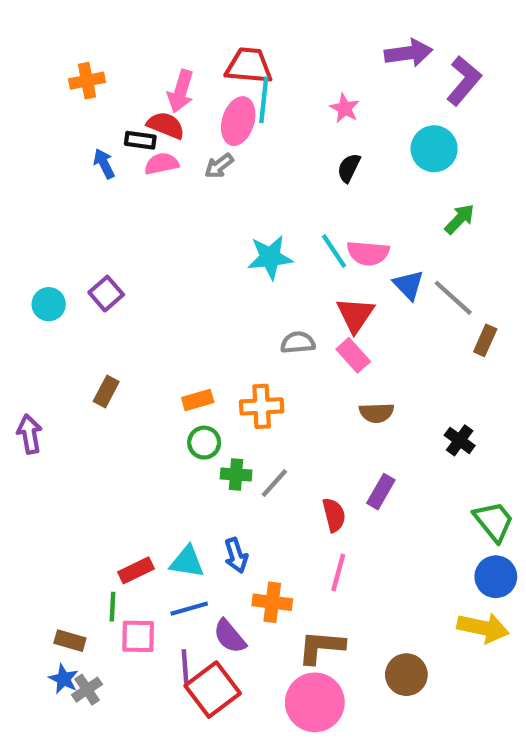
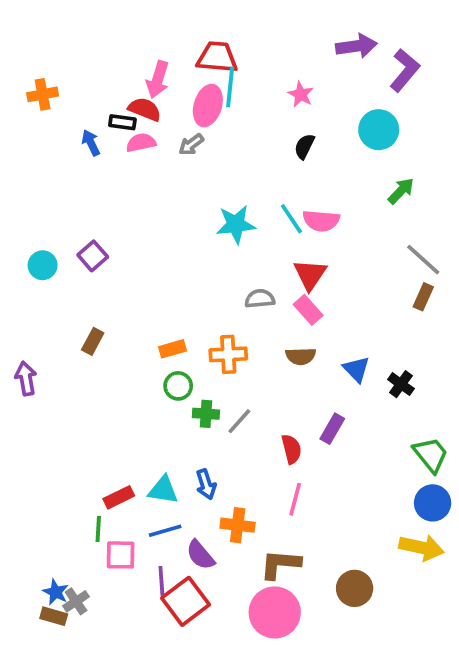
orange cross: (87, 81) -> (43, 94), moved
blue triangle: (409, 285) -> (356, 369), moved
gray line: (453, 298) -> (423, 260), moved
brown semicircle: (377, 413) -> (301, 356), moved
brown rectangle: (70, 641) -> (54, 616), moved

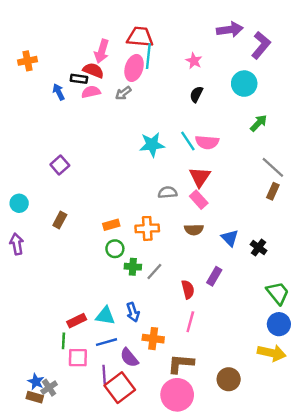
cyan circle: (43, 265) -> (19, 203), moved

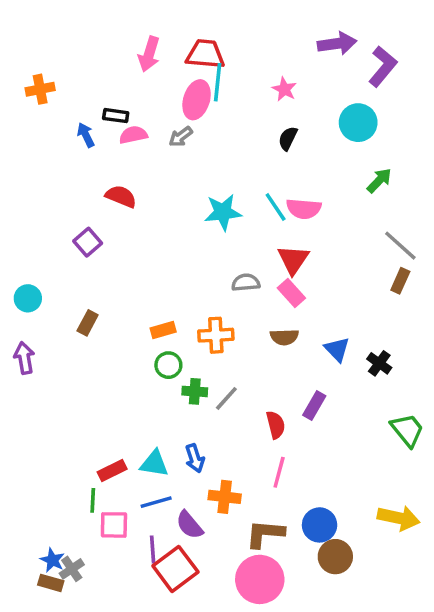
pink arrow: (102, 51) -> (149, 54), moved
red semicircle: (93, 70) -> (121, 196), moved
blue circle: (279, 324) -> (320, 525), moved

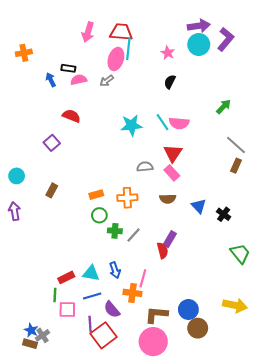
cyan circle: (358, 123) -> (199, 45), moved
purple rectangle: (314, 405) -> (170, 239), moved
pink line: (279, 472) -> (143, 278), moved

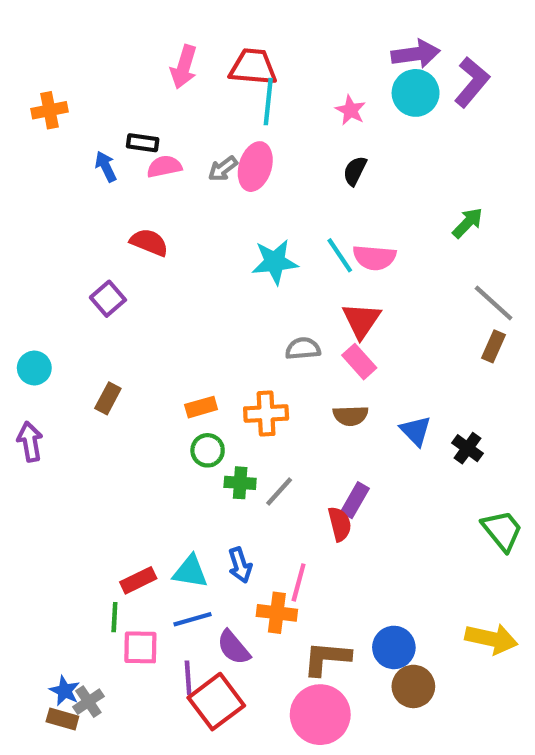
pink ellipse: (116, 59) -> (255, 167), moved

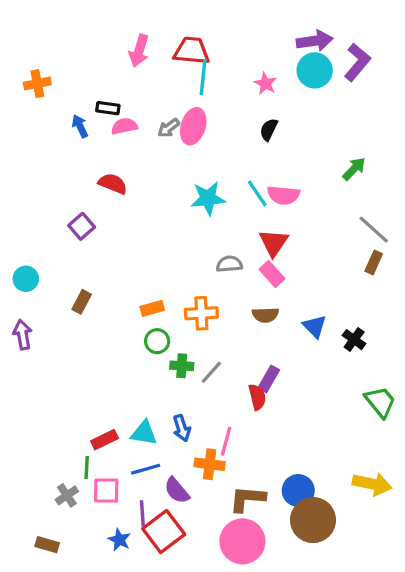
brown circle: (413, 686) -> (313, 520), size x1.4
blue star: (65, 691) -> (119, 540), moved
gray cross: (88, 702) -> (67, 495), moved

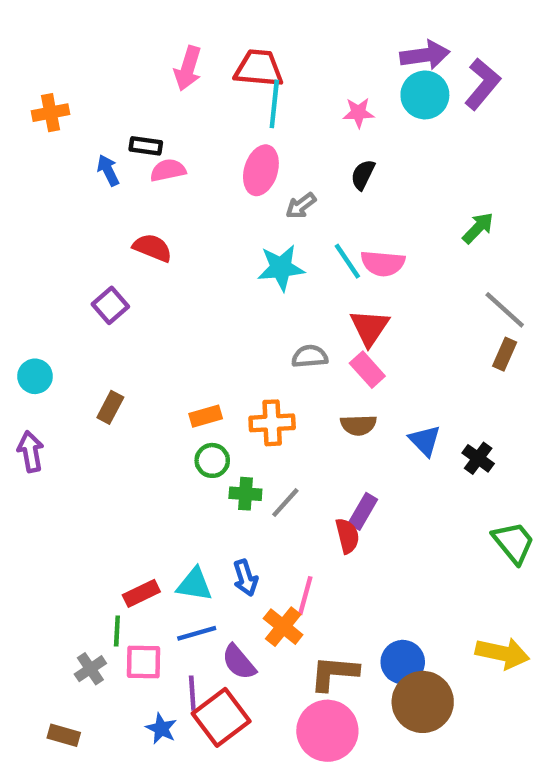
pink star: (265, 84) -> (358, 113), turned -30
gray arrow: (169, 128) -> (301, 206), moved
orange cross: (210, 464) -> (283, 627), turned 32

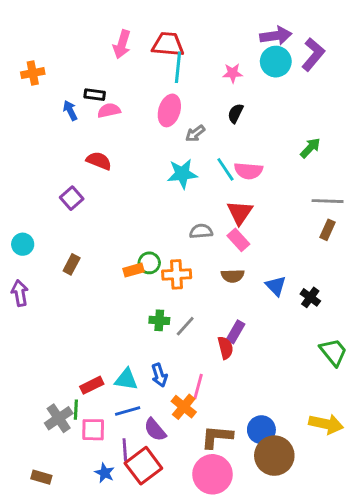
gray line: (505, 310) -> (328, 201), turned -40
green circle: (212, 460) -> (149, 263), moved
gray cross: (90, 669) -> (59, 418), moved, size x1.4

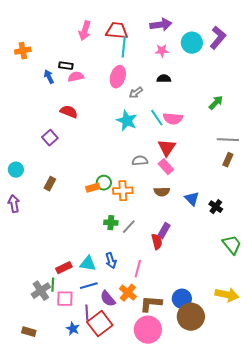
purple arrow: (276, 36) -> (161, 25), moved
black semicircle: (236, 113) -> (164, 79), turned 64
cyan star: (182, 174) -> (127, 121), turned 30
orange cross: (184, 407) -> (128, 293), moved

